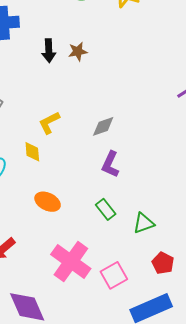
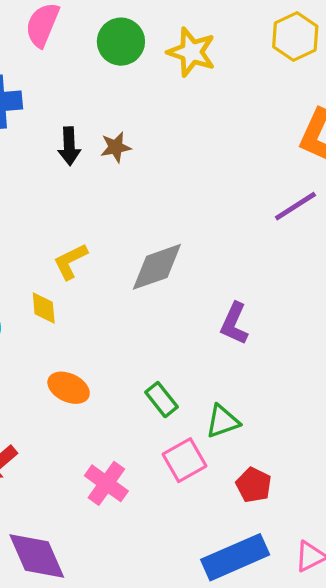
gray diamond: (103, 126) -> (157, 267), size x1.5
purple L-shape: (110, 164) -> (234, 324), moved
pink cross: (71, 262) -> (106, 483), size x0.7
pink square: (114, 275) -> (185, 460), moved

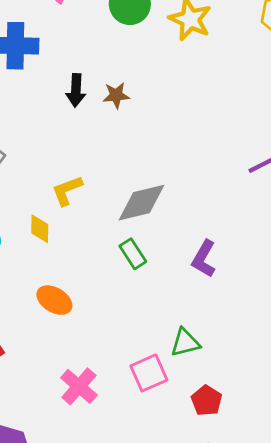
green rectangle: (161, 400) -> (133, 254), moved

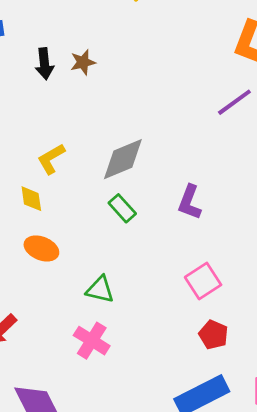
orange ellipse: (54, 300) -> (41, 248), moved
green triangle: (185, 343) -> (100, 290), moved, turned 36
pink square: (149, 373) -> (203, 281), moved

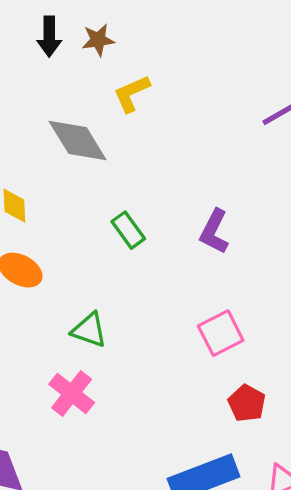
yellow L-shape: (51, 159) -> (132, 93), moved
gray diamond: (123, 159) -> (78, 140), moved, turned 75
red pentagon: (213, 335) -> (247, 403), moved

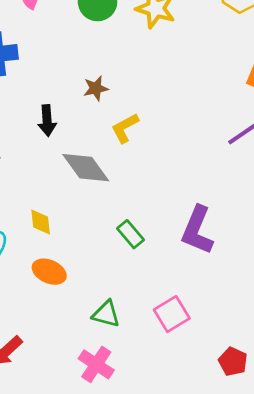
black arrow: (49, 36) -> (47, 121), moved
purple L-shape: (214, 232) -> (197, 230), size x1.4
pink square: (221, 333) -> (172, 314), moved

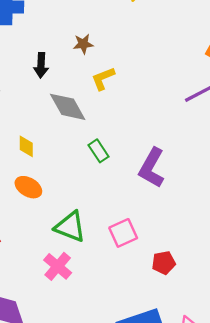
green rectangle: (131, 234) -> (99, 151), moved
green triangle: (106, 314) -> (70, 227), size x1.4
red pentagon: (233, 362) -> (164, 263), moved, turned 30

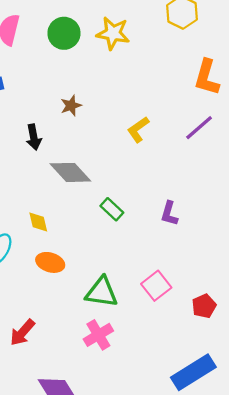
yellow L-shape: (103, 79) -> (138, 129), moved
purple L-shape: (152, 168) -> (169, 214), size x0.6
pink cross: (58, 266) -> (98, 335), turned 32

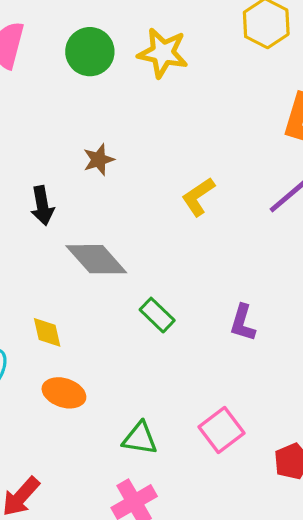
green triangle: (102, 292) -> (140, 438), size x0.7

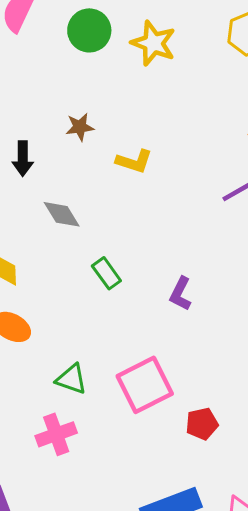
yellow L-shape: (198, 197) -> (134, 161), moved, turned -138
gray diamond: (96, 259) -> (62, 214), size x0.7
pink square: (221, 430) -> (145, 385), size x1.4

